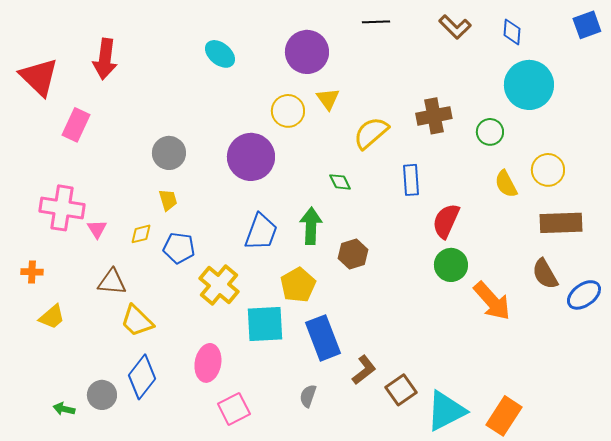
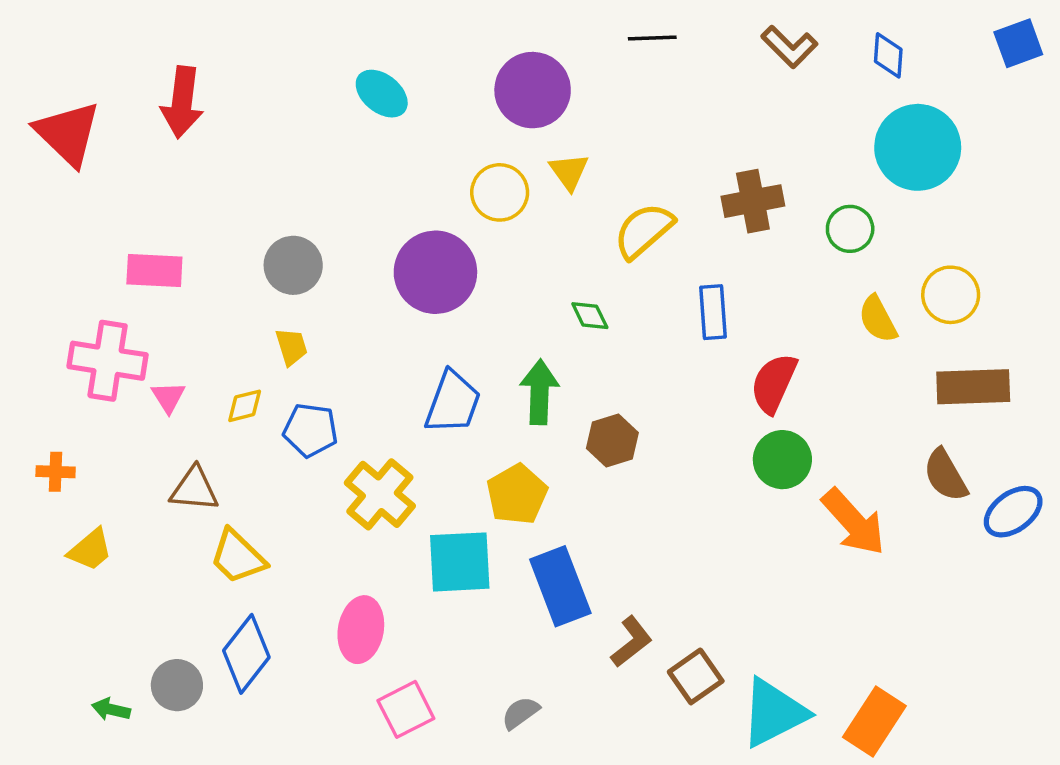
pink rectangle: (76, 125) -> (154, 271), moved, turned 68
gray semicircle: (308, 396) -> (520, 713), moved, turned 35

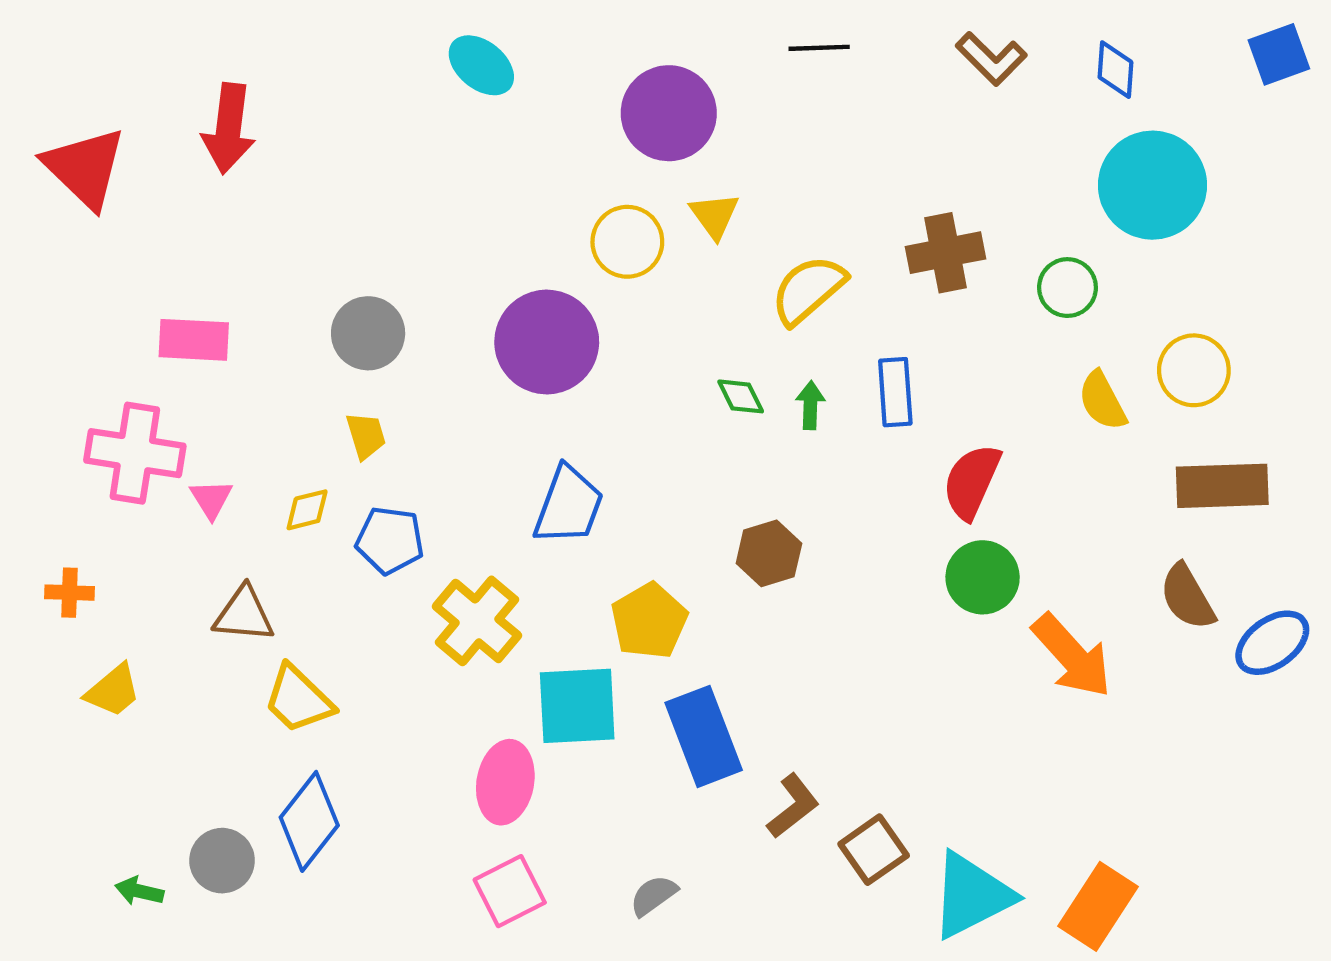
cyan ellipse: (382, 94) -> (481, 65), moved
green arrow: (540, 392) -> (810, 405), moved, size x0.6
pink ellipse: (361, 630) -> (505, 782), moved

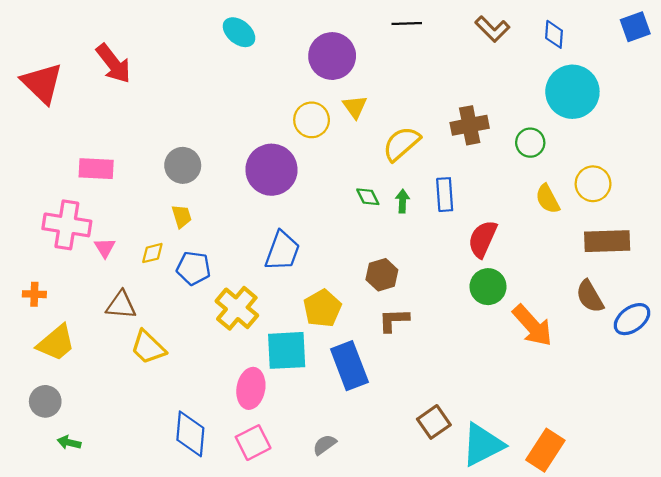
red arrow: (229, 128) -> (113, 64), turned -45
yellow trapezoid: (113, 691) -> (56, 343), size x1.4
brown L-shape: (793, 806) -> (394, 320), moved, turned -144
blue diamond: (309, 821) -> (190, 434), moved, turned -33
gray circle: (222, 861) -> (45, 401), moved

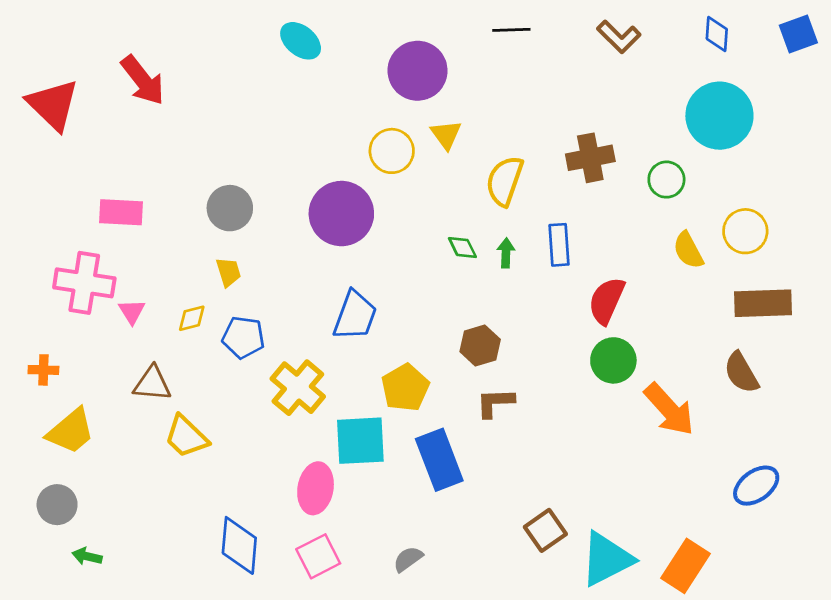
blue diamond: (554, 34) -> (717, 34), moved
yellow semicircle: (401, 144) -> (505, 181), turned -30
blue ellipse: (632, 319) -> (756, 486), moved

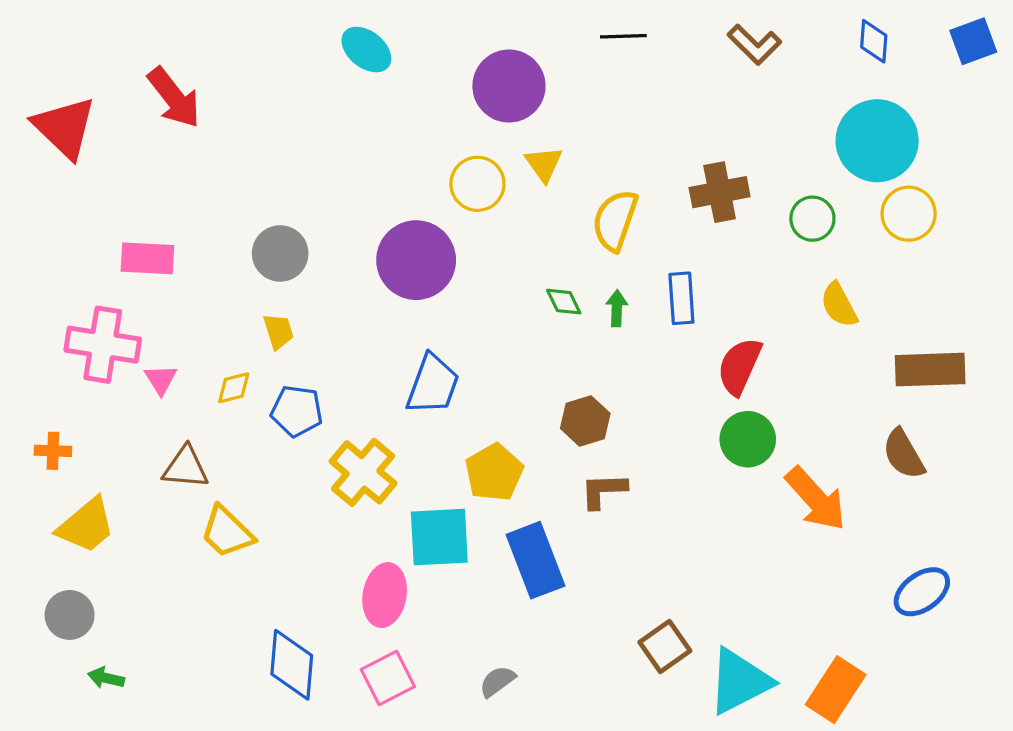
yellow circle: (745, 231) -> (909, 214), moved

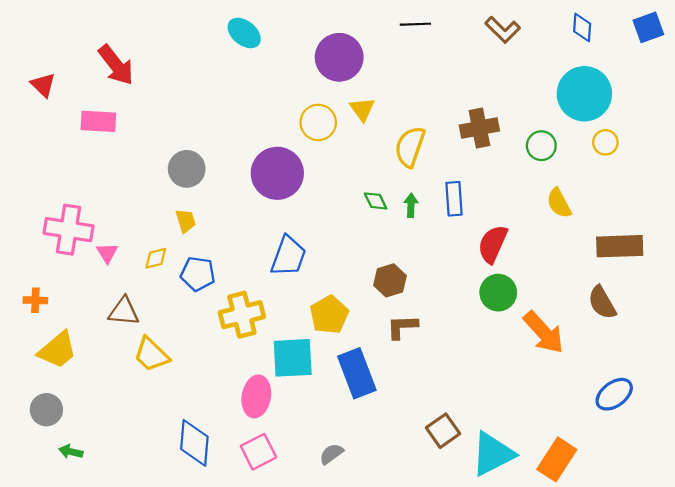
red triangle: (65, 127) -> (43, 85), size x0.6
yellow circle: (909, 214) -> (605, 142), size x0.7
pink rectangle: (147, 258) -> (98, 121), moved
yellow cross: (363, 472) -> (242, 315), turned 36

